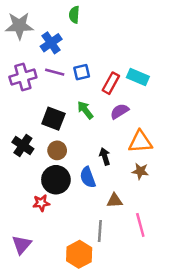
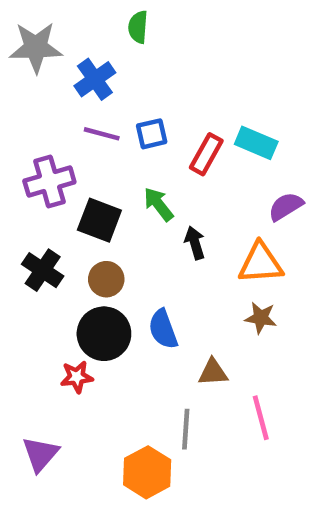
purple cross: (23, 77) -> (49, 181), moved
purple semicircle: (119, 111) -> (286, 206), moved
black arrow: (105, 157) -> (195, 243), moved

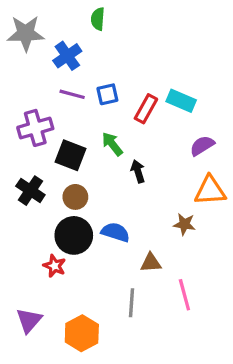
orange triangle: (261, 263) -> (210, 191), moved
blue semicircle: (163, 329) -> (115, 232), turned 128
red star: (77, 377) -> (55, 266), turned 30
orange hexagon: (147, 472) -> (82, 333), moved

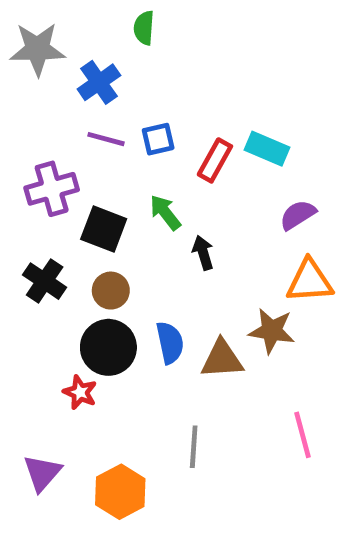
brown star: (184, 224) -> (272, 331), size x1.4
blue semicircle: (115, 232) -> (170, 343), turned 60
brown triangle: (151, 263) -> (222, 359), moved, size x1.4
pink line: (184, 295) -> (302, 435), moved

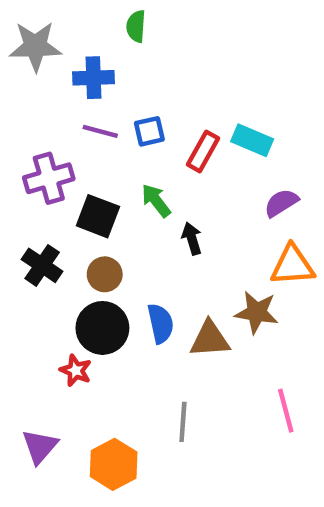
blue cross: (99, 82) -> (93, 78), turned 33

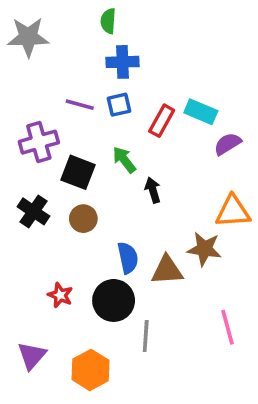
blue cross: (93, 78) -> (123, 62), moved
purple semicircle: (281, 203) -> (228, 144), moved
black circle: (102, 328) -> (114, 300), moved

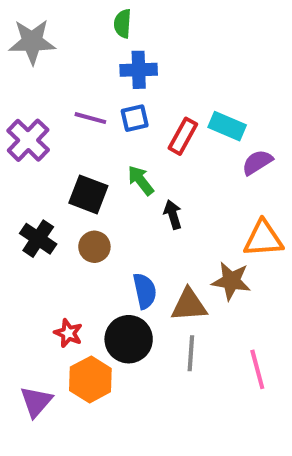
purple cross: (39, 142) -> (28, 140), moved, turned -30
gray line: (146, 336) -> (191, 353), moved
orange hexagon: (90, 370) -> (90, 379), moved

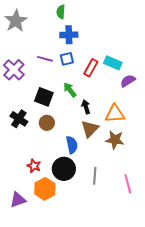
gray star: (32, 42) -> (16, 21), turned -30
orange triangle: (263, 239) -> (115, 114), moved
brown triangle: (189, 305) -> (90, 129), moved, turned -42
purple triangle: (36, 402) -> (18, 200), turned 30

